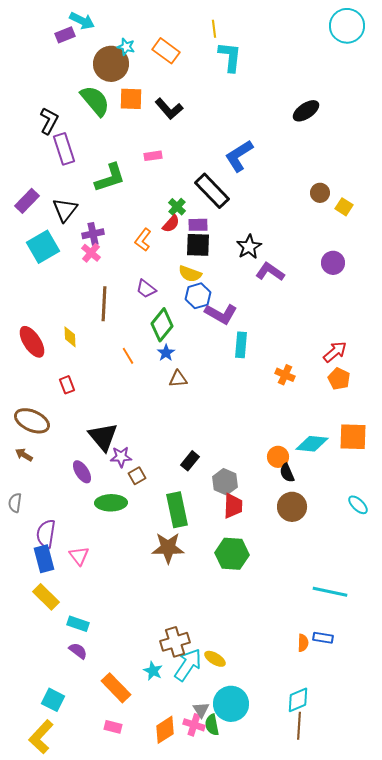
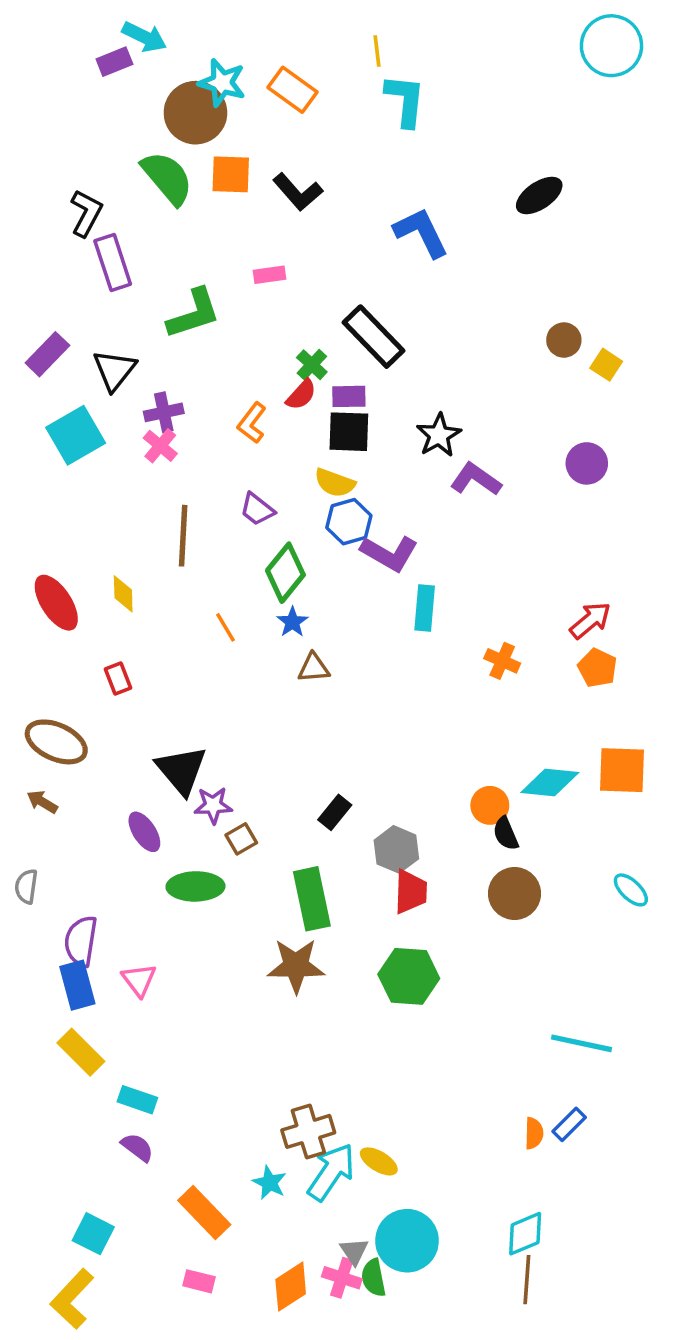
cyan star: (126, 47) -> (222, 83), size x1.5
blue L-shape: (239, 156) -> (421, 233), moved, turned 96
blue rectangle: (323, 638) -> (569, 1124), turned -54

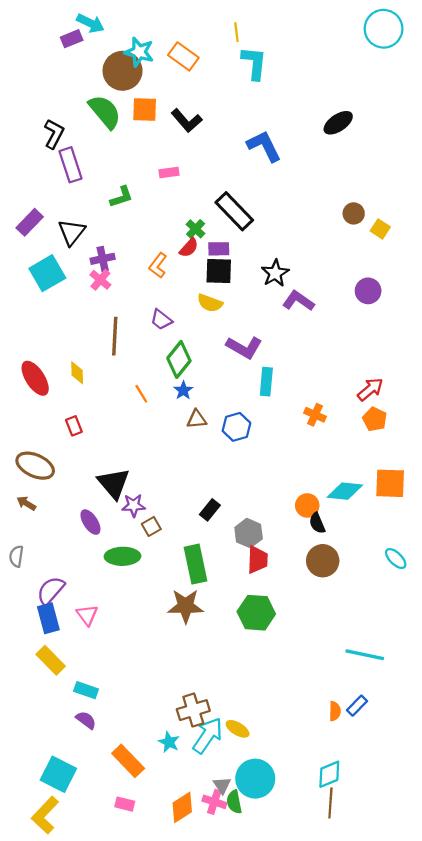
green L-shape: (194, 314) -> (121, 197), size x0.7
blue hexagon: (349, 522) -> (236, 427), moved
purple semicircle: (81, 941) -> (51, 591), turned 32
cyan square: (93, 1234) -> (58, 774), size x1.4

